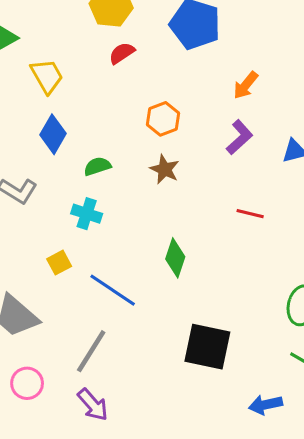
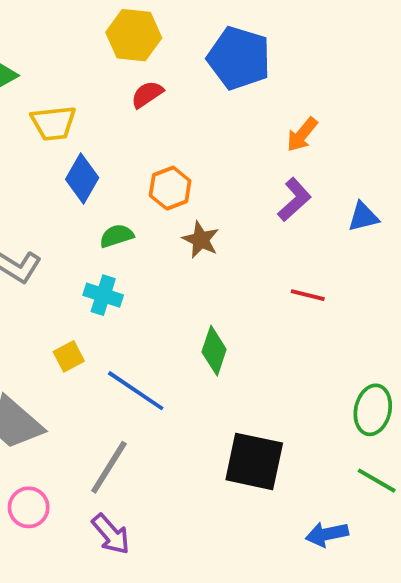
yellow trapezoid: (47, 76) -> (53, 123), turned 114
orange hexagon: (163, 119) -> (170, 188), moved
blue diamond: (53, 134) -> (82, 179), moved

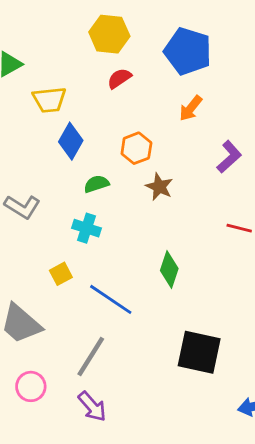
orange arrow: (302, 135) -> (191, 108), moved

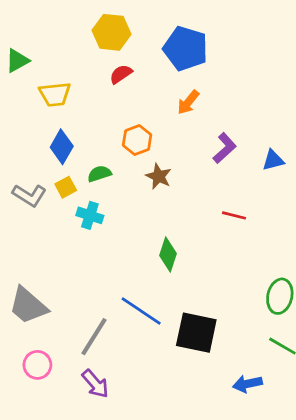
blue diamond: (71, 141) -> (62, 147), moved
yellow square: (61, 274) -> (66, 187), moved
blue line: (111, 299) -> (141, 311), moved

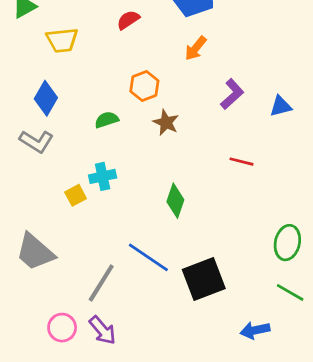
blue diamond: (62, 147) -> (46, 98), moved
yellow square: (66, 187) -> (76, 195), moved
cyan cross: (90, 215) -> (103, 176), moved, turned -30
black square: (196, 333) -> (204, 279), turned -33
pink circle: (37, 365) -> (62, 328), moved

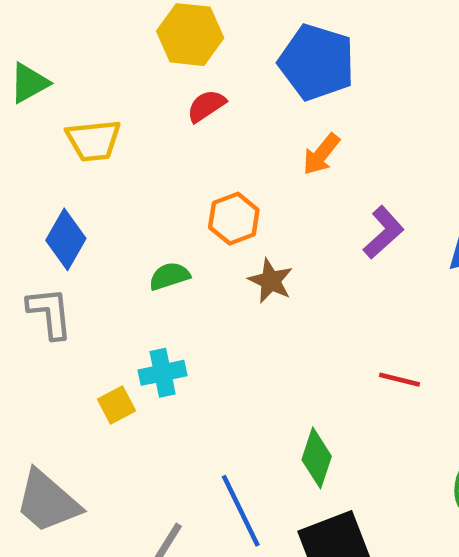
gray L-shape: (36, 141) -> (50, 313), turned -128
red line: (242, 162) -> (399, 380), moved
green diamond: (175, 201) -> (317, 458), moved
blue line: (148, 257) -> (241, 511), turned 30

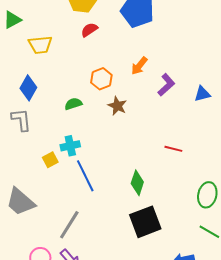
orange arrow: (321, 154) -> (139, 66), moved
blue line: (241, 511) -> (85, 176), moved

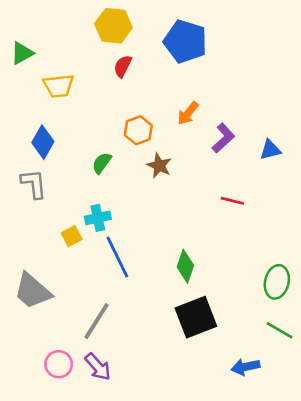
red semicircle: (89, 30) -> (123, 66), turned -30
green semicircle: (73, 104) -> (102, 163), turned -36
red line: (173, 149) -> (232, 201), moved

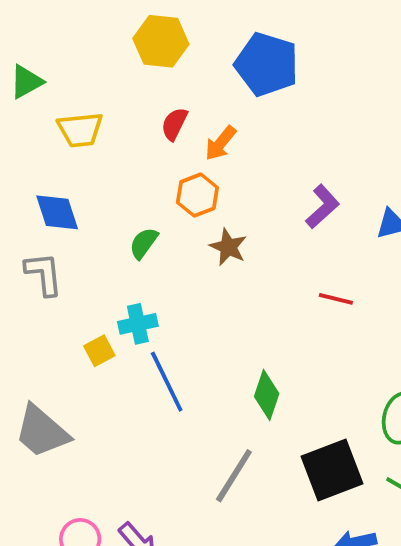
red semicircle: (123, 66) -> (174, 124), moved
orange arrow: (188, 113) -> (221, 143), moved
blue diamond: (43, 142) -> (57, 212), turned -48
black square: (196, 317) -> (332, 470), moved
gray line: (97, 321) -> (234, 476), moved

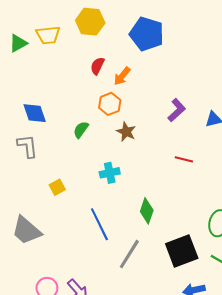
yellow trapezoid: (80, 130) -> (48, 35), moved
cyan cross: (138, 324) -> (110, 173), moved
blue line: (167, 382) -> (99, 224), moved

